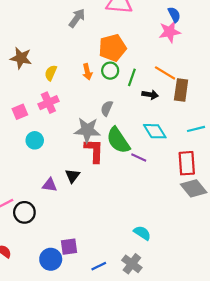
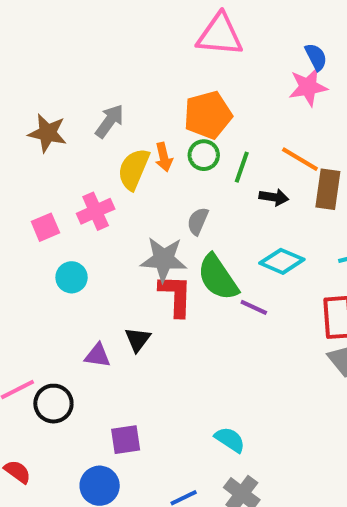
gray arrow: (77, 18) -> (110, 121), moved
yellow semicircle: (51, 73) -> (134, 169), moved, size x1.5
cyan diamond: (155, 131) -> (282, 261), turned -35
cyan semicircle: (142, 233) -> (230, 440), moved
purple square: (69, 247) -> (126, 440), moved

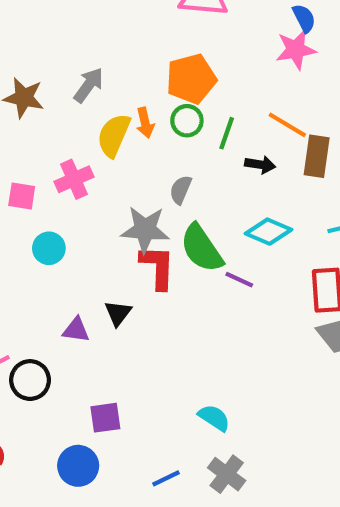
pink square: (45, 227) -> (22, 196), turned 32

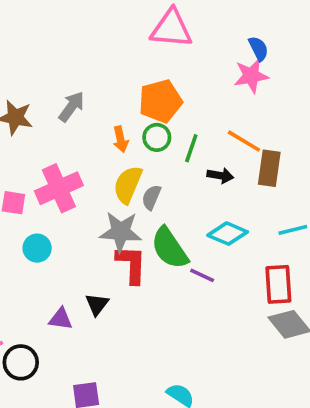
yellow semicircle: (114, 135) -> (128, 185), moved
pink cross: (74, 179) -> (59, 188), size x1.4

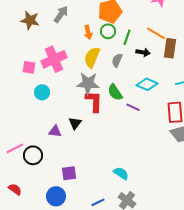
gray semicircle: (151, 197) -> (117, 60), moved
green semicircle: (170, 248) -> (115, 92), size x0.7

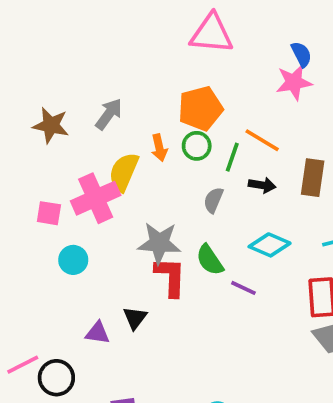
orange line: (156, 33) -> (262, 140), moved
yellow semicircle: (92, 57) -> (124, 172), moved

